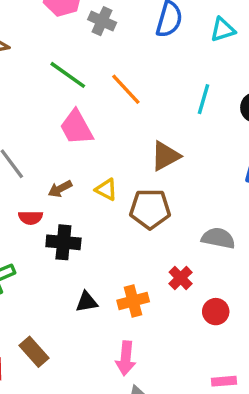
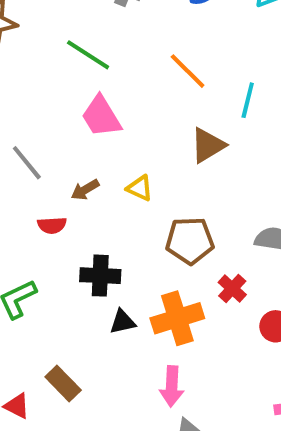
orange line: (126, 89) -> (188, 71), moved
cyan line: (203, 99) -> (248, 100), moved
brown pentagon: (150, 209) -> (190, 241), moved
black cross: (63, 242) -> (100, 276), moved
orange cross: (133, 301) -> (177, 318), size x1.4

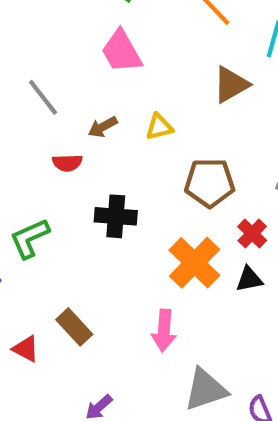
yellow triangle: (140, 188) -> (159, 127), turned -40
orange cross: (177, 318) -> (194, 263), turned -30
black triangle: (123, 322) -> (249, 279), moved
pink arrow: (172, 386) -> (164, 331), moved

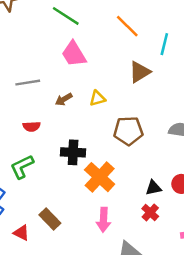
gray line: (43, 97) -> (28, 83), turned -60
red semicircle: (67, 163) -> (32, 126), moved
red cross: (252, 233) -> (150, 212), moved
orange cross: (194, 263) -> (100, 177), moved

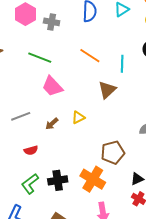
brown pentagon: (128, 131) -> (113, 153), moved
black cross: (73, 152) -> (58, 180), moved

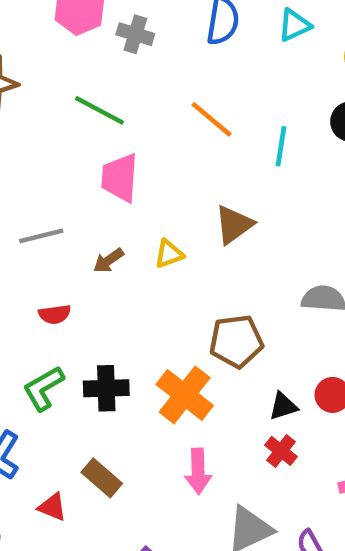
pink trapezoid: (52, 86) -> (120, 178), turned 40
brown triangle: (107, 90) -> (234, 225), moved

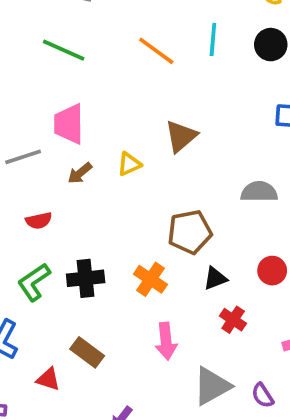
cyan line: (281, 146) -> (213, 39), moved
pink trapezoid: (120, 178) -> (69, 124), moved
orange cross: (185, 395) -> (150, 279), size x0.7
black triangle: (283, 406) -> (215, 278), moved

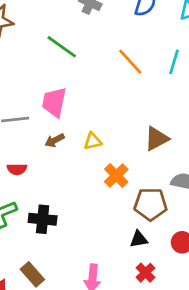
brown triangle: (181, 136) -> (157, 139), moved
brown pentagon: (190, 232) -> (151, 204), moved
orange cross: (150, 279) -> (116, 176), moved

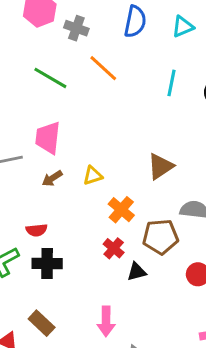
orange line: (130, 62) -> (103, 68), moved
red semicircle: (17, 169) -> (37, 230), moved
black triangle: (139, 239) -> (137, 272), moved
red cross: (146, 273) -> (114, 248), moved

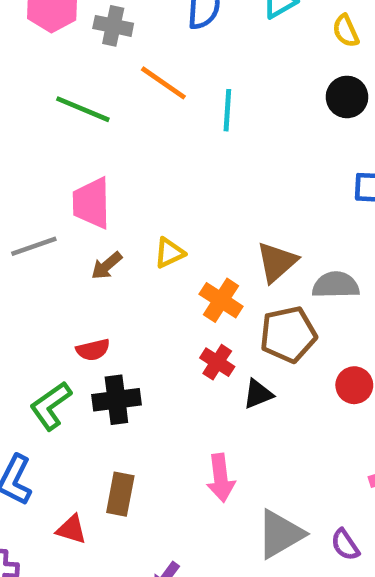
cyan line: (171, 83) -> (227, 110), moved
brown triangle: (160, 166) -> (277, 262), moved
brown rectangle: (42, 323) -> (120, 494), turned 65

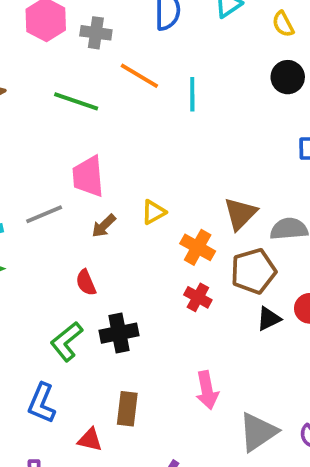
red semicircle: (93, 350) -> (86, 283), moved, turned 84
black triangle: (258, 394) -> (269, 319), moved

